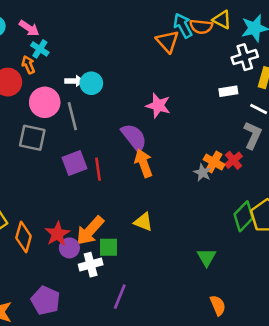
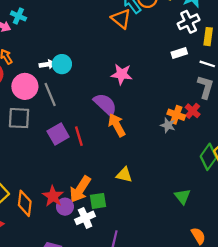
cyan cross: (40, 49) -> (18, 16), moved

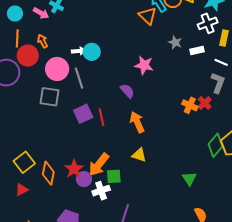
purple semicircle: (105, 104) -> (127, 91), size x0.7
orange arrow: (117, 125) -> (137, 122), moved
gray star: (168, 125) -> (175, 42), moved

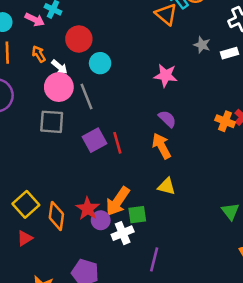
white arrow: (79, 51) -> (59, 67), moved, turned 48
red circle: (28, 56) -> (79, 39), moved
purple semicircle: (127, 91) -> (167, 119), moved

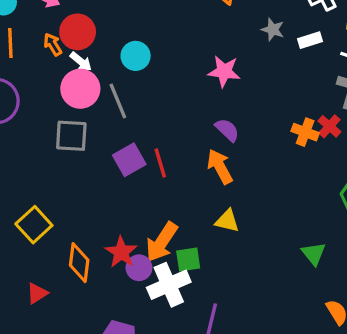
red circle: (79, 39) -> (78, 32), moved
yellow square: (26, 204) -> (34, 225), moved
white cross: (123, 233) -> (169, 285), size x1.4

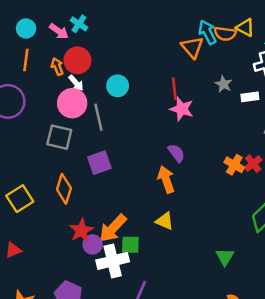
red line: (160, 163) -> (174, 89), moved
orange diamond: (79, 263) -> (64, 189), moved

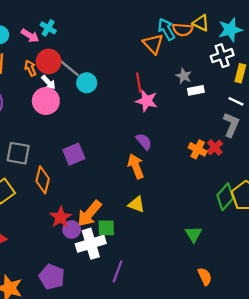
white rectangle: (250, 97) -> (196, 90), moved
gray line: (98, 117) -> (69, 67), moved, turned -35
gray square: (59, 137) -> (18, 153), moved

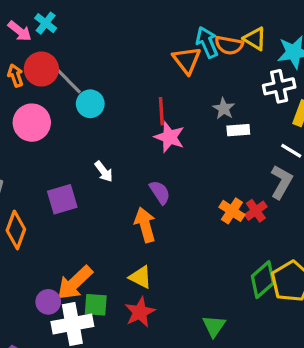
white arrow: (48, 82) -> (104, 171), moved
red star: (61, 217) -> (140, 312), moved

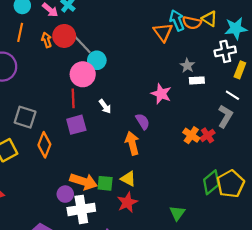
red line: (161, 111) -> (73, 98), moved
pink circle: (32, 123) -> (83, 74), moved
pink star: (169, 137) -> (161, 94), moved
orange arrow: (75, 283) -> (84, 181), turned -120
green square: (96, 305) -> (105, 183), moved

